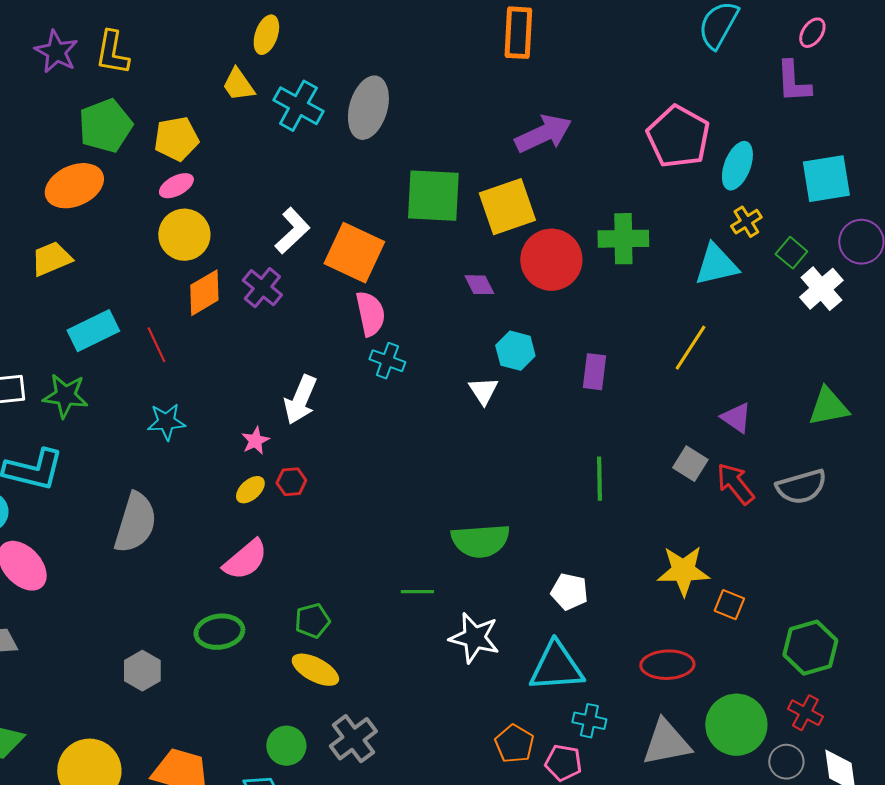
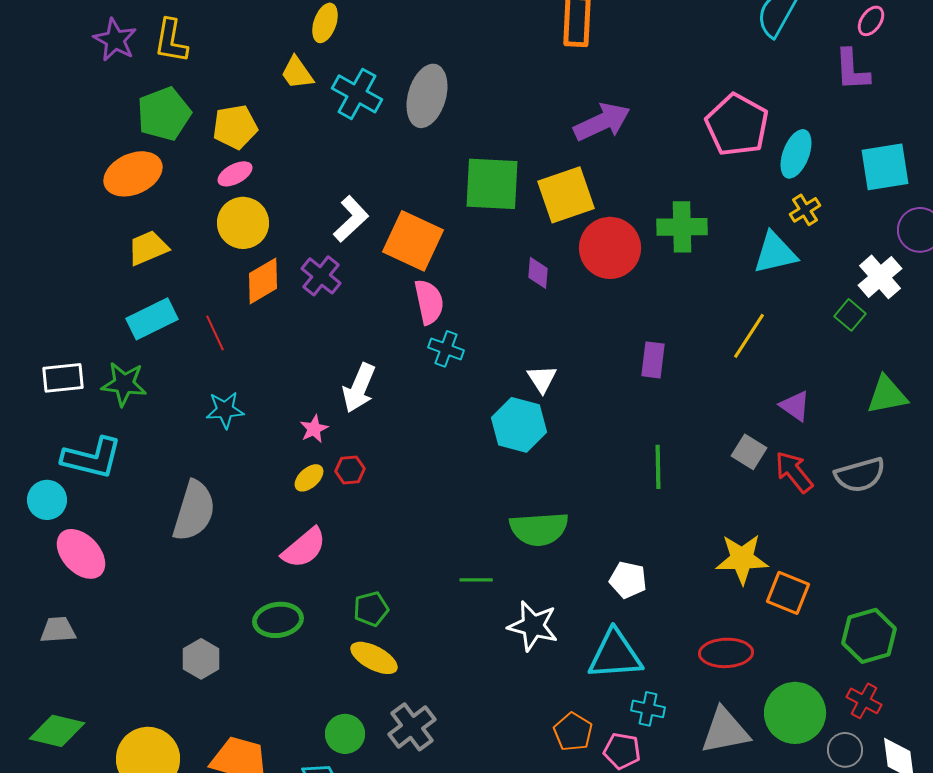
green square: (791, 253) -> (850, 315), moved
yellow trapezoid: (51, 259) -> (148, 248), moved
purple diamond: (479, 285) -> (538, 273), turned 32
cyan hexagon: (515, 351) -> (519, 425), moved, size x1.4
orange square: (729, 605) -> (788, 593), size x1.4

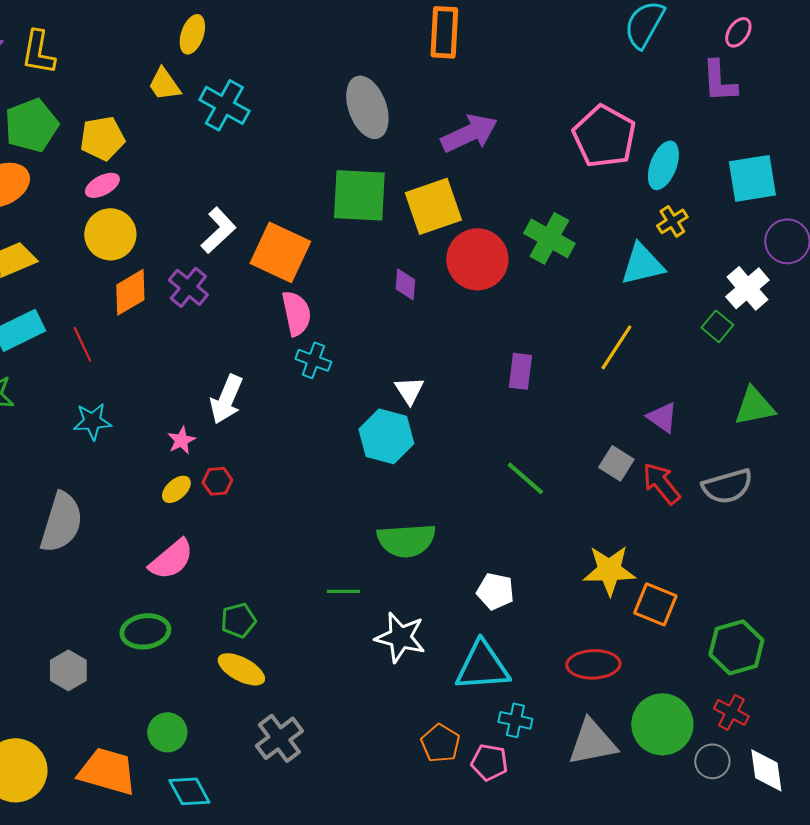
gray ellipse: (427, 96) -> (367, 107), moved, turned -36
green cross: (682, 227) -> (549, 238), turned 30
green line: (658, 467) -> (525, 478), turned -48
green circle: (345, 734) -> (167, 732), moved

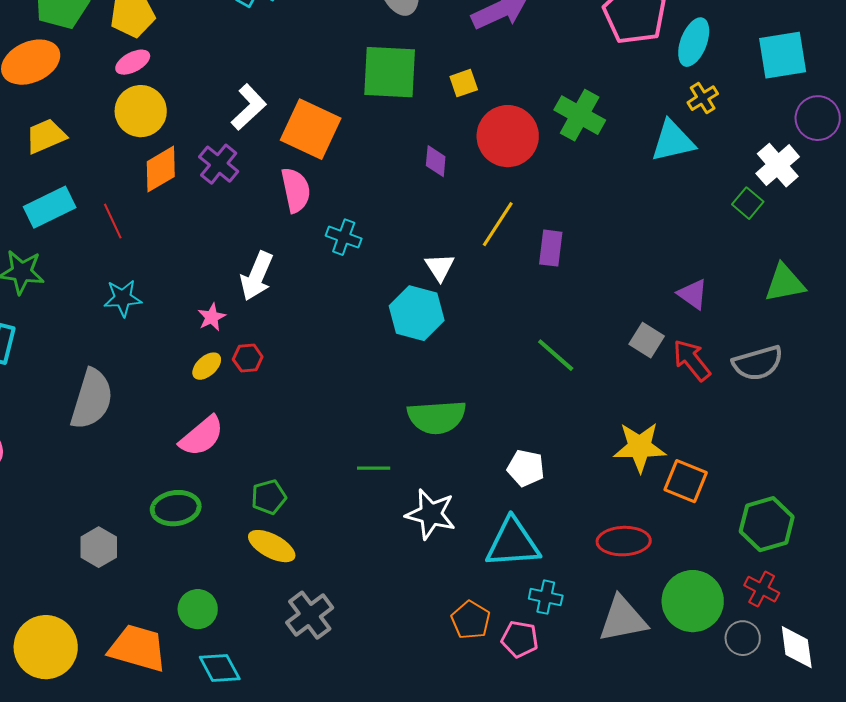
yellow square: (433, 206) -> (464, 83), size x0.5
pink semicircle: (296, 313) -> (296, 190), moved
yellow line: (616, 347) -> (498, 224), moved

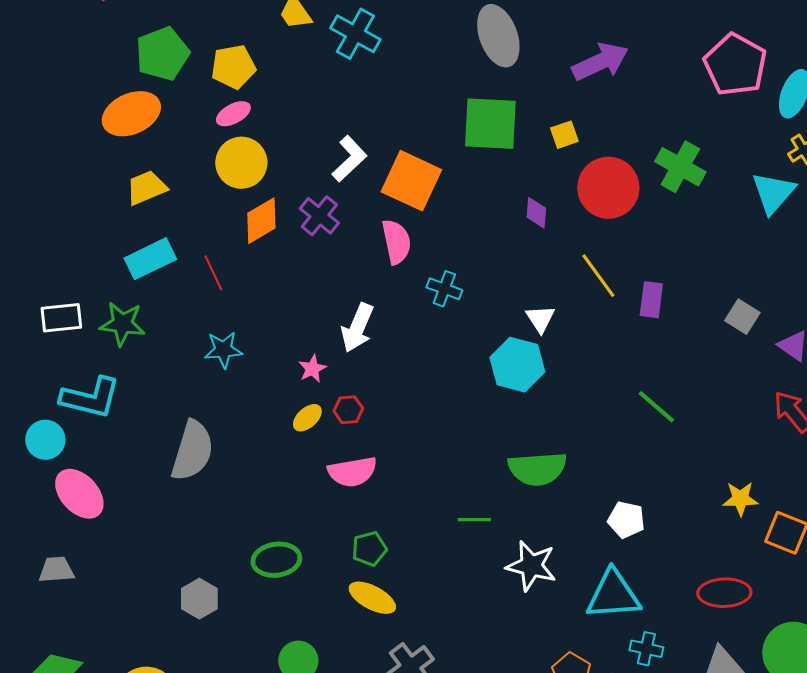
cyan triangle: (673, 141) -> (773, 193), turned -36
yellow line: (498, 224) -> (598, 276), turned -69
gray square: (647, 340) -> (742, 317), moved
pink semicircle: (202, 436) -> (352, 472), moved, turned 30
yellow star: (640, 447) -> (740, 499), size x0.7

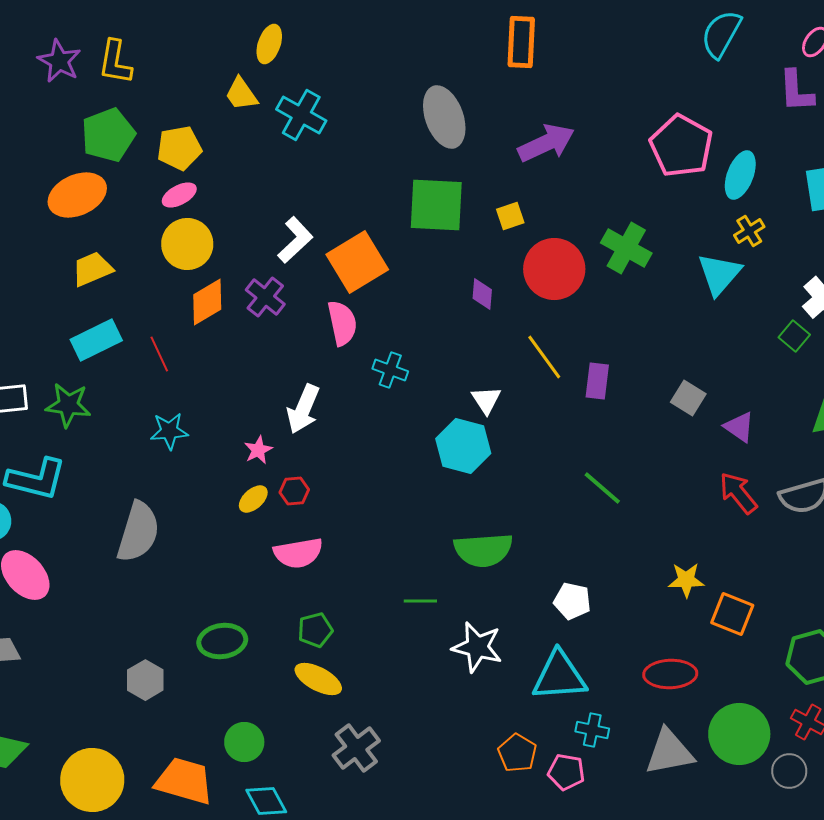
orange square: (411, 181) -> (357, 262), turned 34

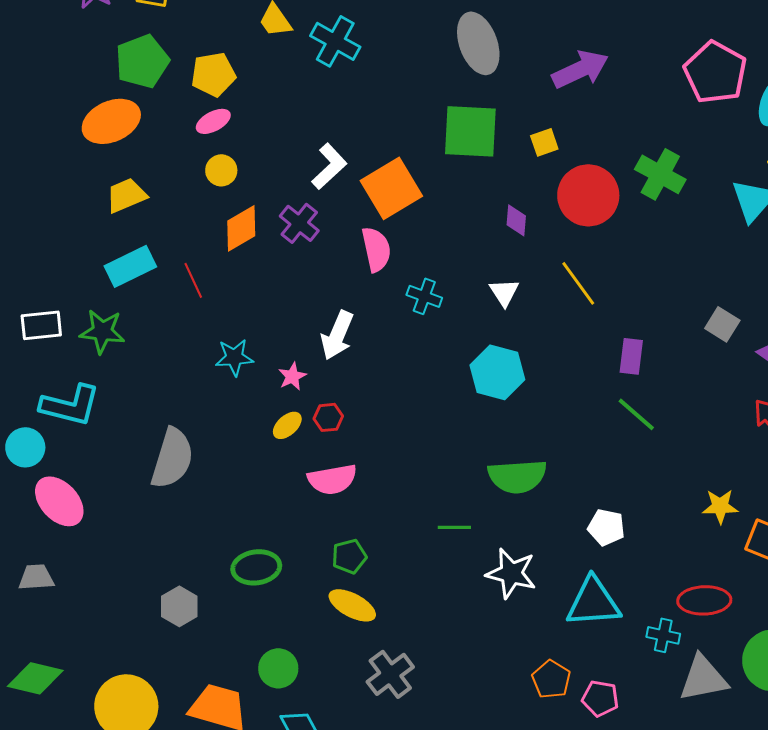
yellow circle: (187, 244) -> (221, 170), size x0.6
purple rectangle: (597, 381) -> (631, 356), moved
white triangle: (486, 400) -> (504, 292), moved
cyan star: (169, 431) -> (234, 357), moved
cyan cross: (592, 730) -> (663, 635), moved

